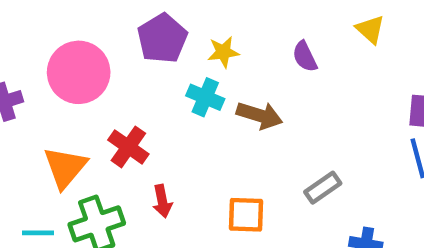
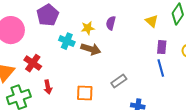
yellow triangle: (370, 29) -> (152, 21), moved
yellow star: (223, 52) -> (88, 28), moved
purple semicircle: (305, 57) -> (111, 23), turned 40

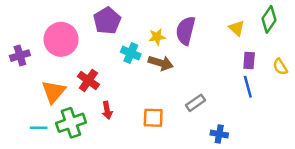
purple semicircle: (111, 23) -> (186, 31), size x1.6

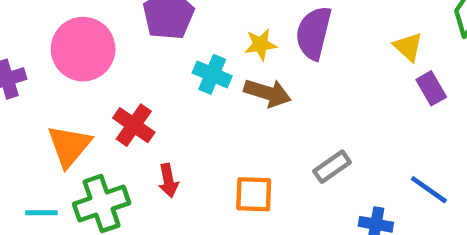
yellow triangle: (237, 28) -> (408, 47), moved
purple rectangle: (249, 61) -> (431, 88), turned -35
blue line: (248, 87) -> (429, 190), moved, turned -40

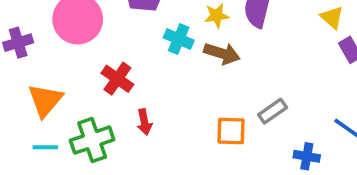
orange triangle: (69, 146) -> (45, 100), moved
orange square: (254, 194) -> (231, 131), moved

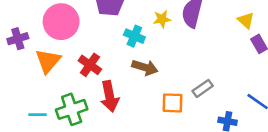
brown arrow: (222, 53) -> (145, 67), moved
orange triangle: (45, 100) -> (48, 61), moved
red arrow: (144, 122) -> (110, 96), size x1.6

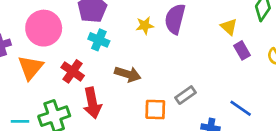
cyan cross: (134, 36) -> (99, 40), moved

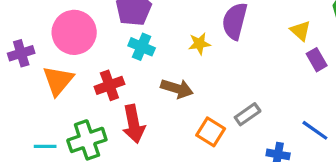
yellow star: (145, 25) -> (199, 44), moved
red cross: (73, 71) -> (109, 85), turned 35
orange square: (155, 110) -> (211, 132), turned 30

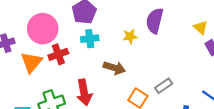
cyan cross: (142, 47) -> (90, 39), turned -30
red cross: (109, 85) -> (58, 54), moved

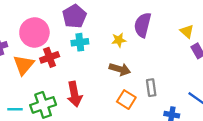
brown arrow: (114, 68) -> (120, 69), moved
gray rectangle: (164, 86) -> (151, 88), turned -63

